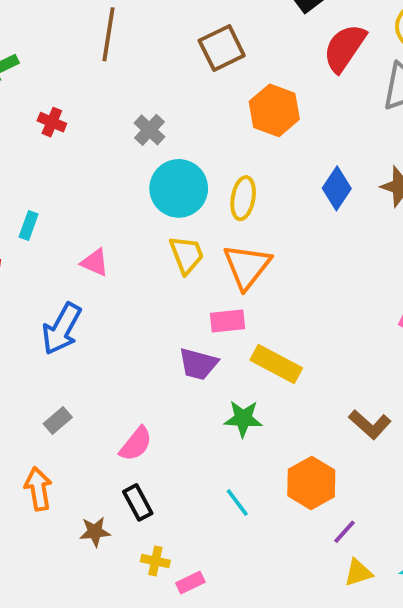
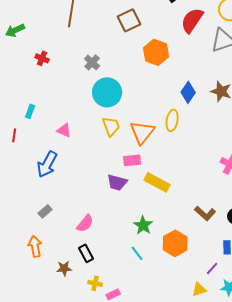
yellow ellipse: (243, 198) -> (172, 120), moved
green star: (243, 419) -> (143, 225), moved, turned 30
purple line: (345, 532) -> (212, 268), moved

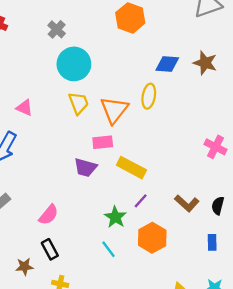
blue diamond: (188, 92) -> (167, 64), turned 60
purple line: (212, 268) -> (141, 201), moved

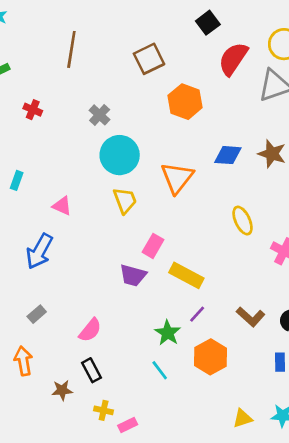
yellow ellipse: (149, 96) -> (243, 221), moved, turned -35
orange triangle: (114, 110) -> (177, 178), moved
pink rectangle: (103, 142) -> (153, 246), turned -54

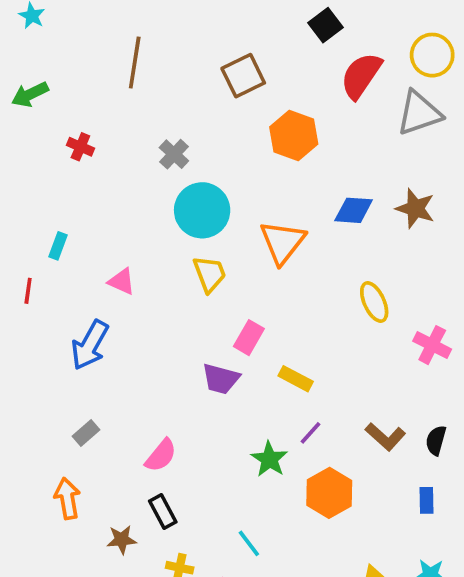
yellow rectangle: (186, 275) -> (296, 379), size x0.7
cyan line: (160, 370) -> (249, 543), moved

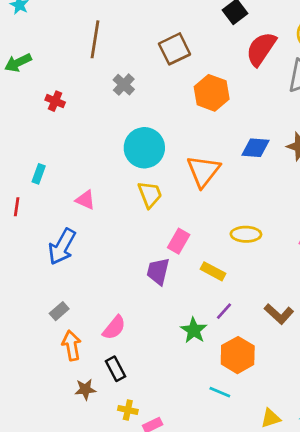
gray cross: (174, 154) -> (124, 85), moved
yellow ellipse: (374, 302) -> (246, 234), moved, turned -64
purple trapezoid: (221, 379) -> (158, 271), turned 88
orange arrow: (67, 498) -> (72, 345), moved
cyan line: (249, 543) -> (220, 392), moved, turned -30

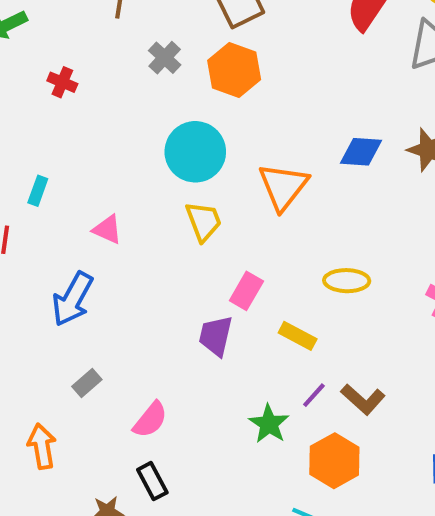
orange hexagon: (212, 93) -> (234, 70), moved
gray rectangle: (59, 311) -> (87, 383), moved
brown L-shape: (279, 314) -> (363, 399), moved
orange arrow: (72, 345) -> (42, 446), moved

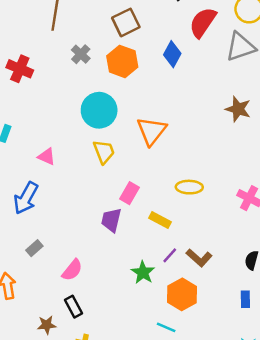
red cross: (62, 82) -> (20, 69), size x1.5
blue diamond: (361, 152) -> (172, 54), moved, turned -65

